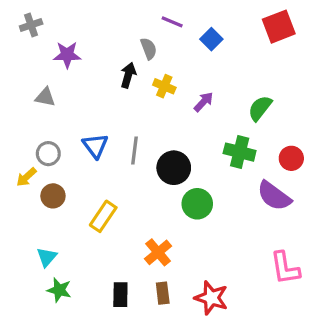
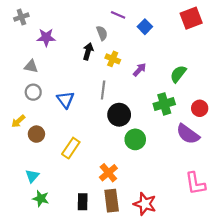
gray line: (135, 150) -> (103, 90), moved
green cross: (240, 152) -> (164, 104), turned -30
gray circle: (48, 154) -> (33, 92), moved
brown rectangle: (163, 293) -> (112, 201), size x1.5

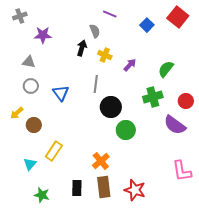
red square: (191, 18) -> (178, 17), turned -30
blue square: (145, 27) -> (147, 25), moved
yellow rectangle: (71, 148) -> (54, 151), moved
green star: (41, 198) -> (42, 195), moved

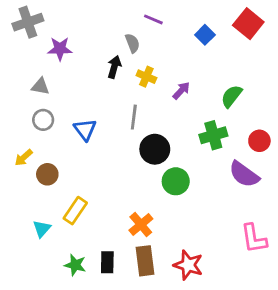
gray cross: (20, 16) -> (28, 22), size x1.5
green star: (42, 195) -> (75, 265), moved

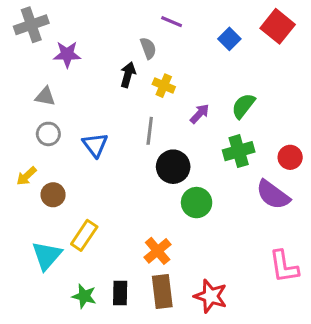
purple arrow: (181, 91) -> (200, 114), moved
green semicircle: (232, 96) -> (243, 106), moved
cyan triangle: (42, 229) -> (47, 256), size x1.5

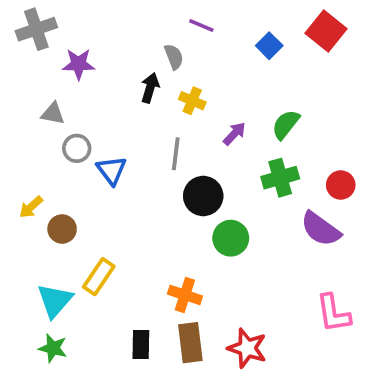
gray circle: (48, 134) -> (77, 148), moved
orange cross: (158, 251) -> (185, 295), turned -32
green star: (84, 296) -> (53, 348), moved

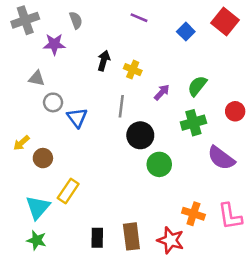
gray semicircle: (174, 57) -> (76, 20), moved
red circle: (341, 185) -> (235, 111), moved
orange cross: (185, 295) -> (193, 214), moved

